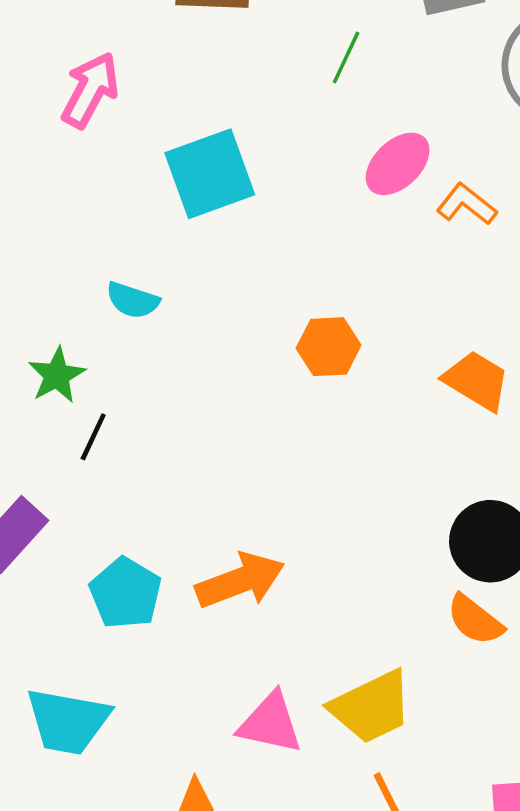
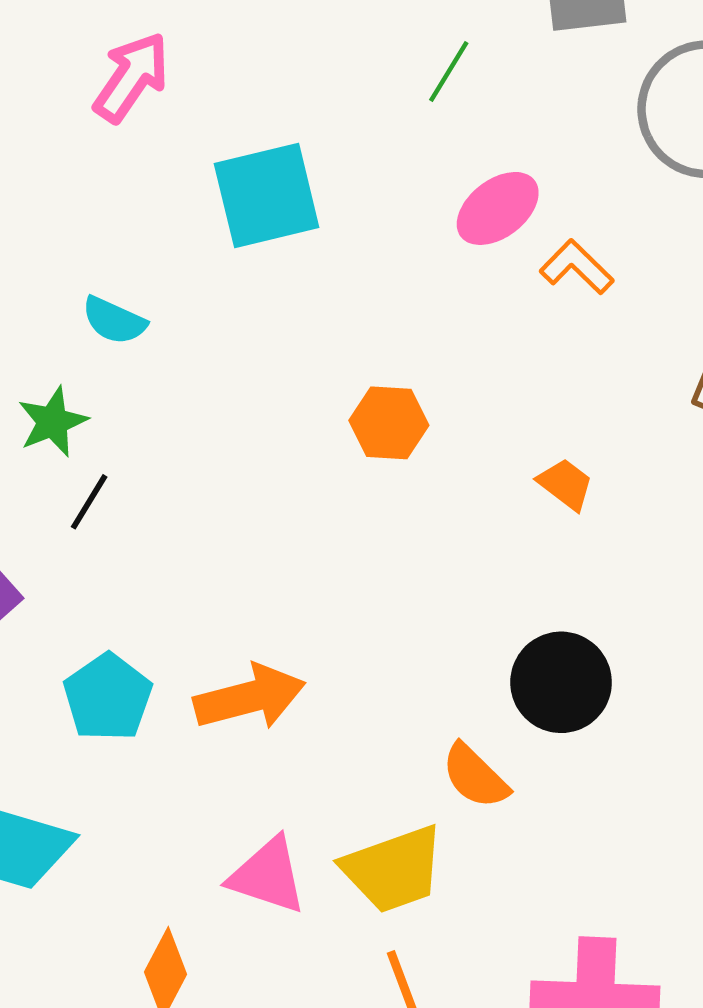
cyan semicircle: (133, 300) -> (114, 320), moved
orange trapezoid: (477, 381) -> (565, 484), size x0.7
orange semicircle: (475, 620) -> (475, 776), moved

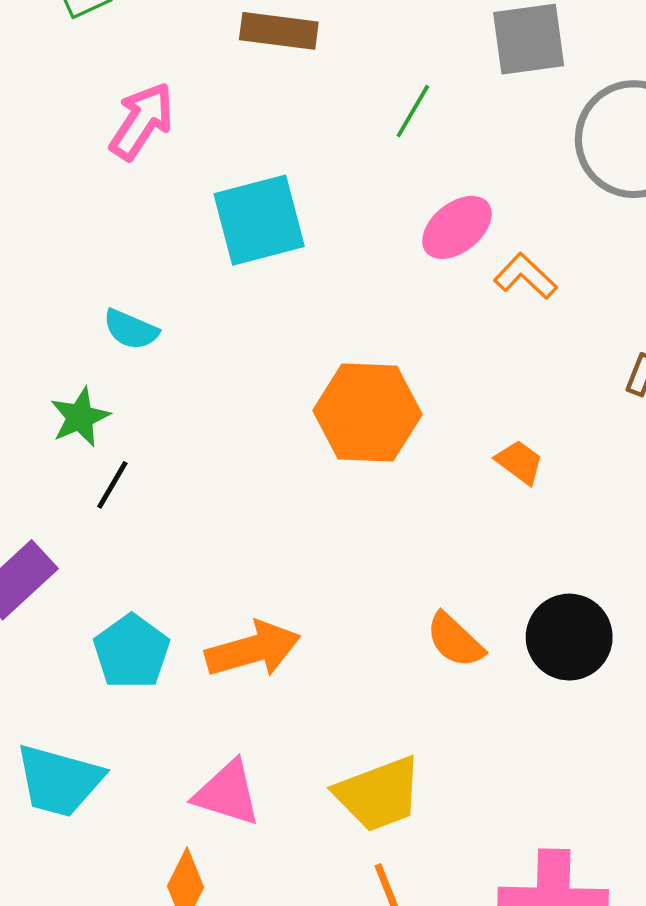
orange hexagon: (389, 423) -> (367, 413), size x1.6
black circle: (561, 682) -> (569, 637), moved
orange semicircle: (475, 776) -> (455, 640), moved
pink triangle: (268, 876) -> (227, 793), moved

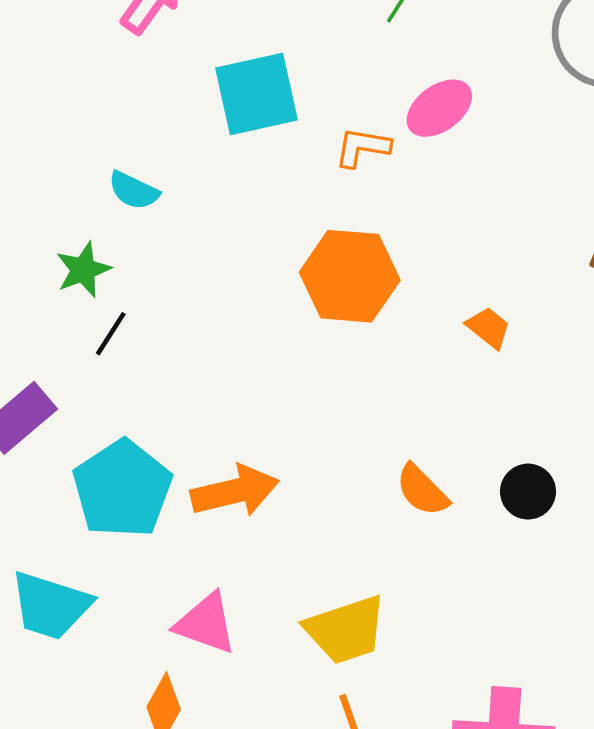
orange L-shape: (525, 276) -> (362, 147), moved, turned -36
black circle: (569, 637) -> (528, 492), size x0.7
cyan pentagon: (132, 652) -> (122, 489), size x1.4

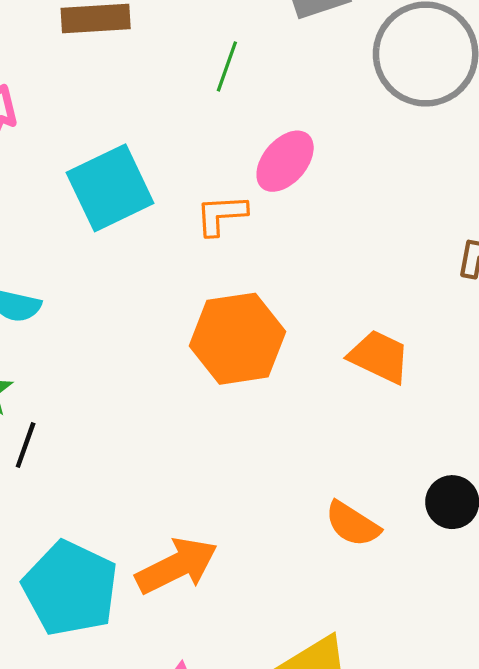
orange trapezoid: (488, 328) -> (379, 357), size x1.4

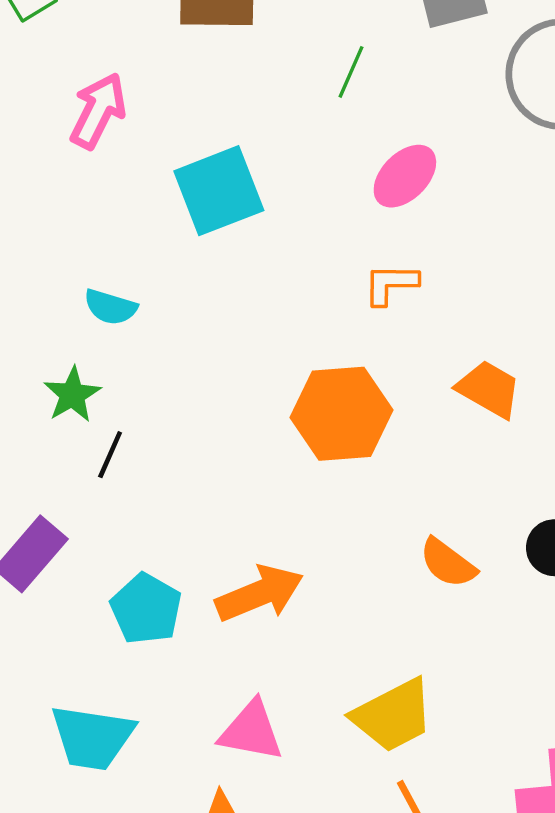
orange L-shape: (221, 215) -> (391, 284), moved
orange hexagon: (237, 339) -> (341, 414), moved
cyan pentagon: (70, 588) -> (146, 609), size x0.7

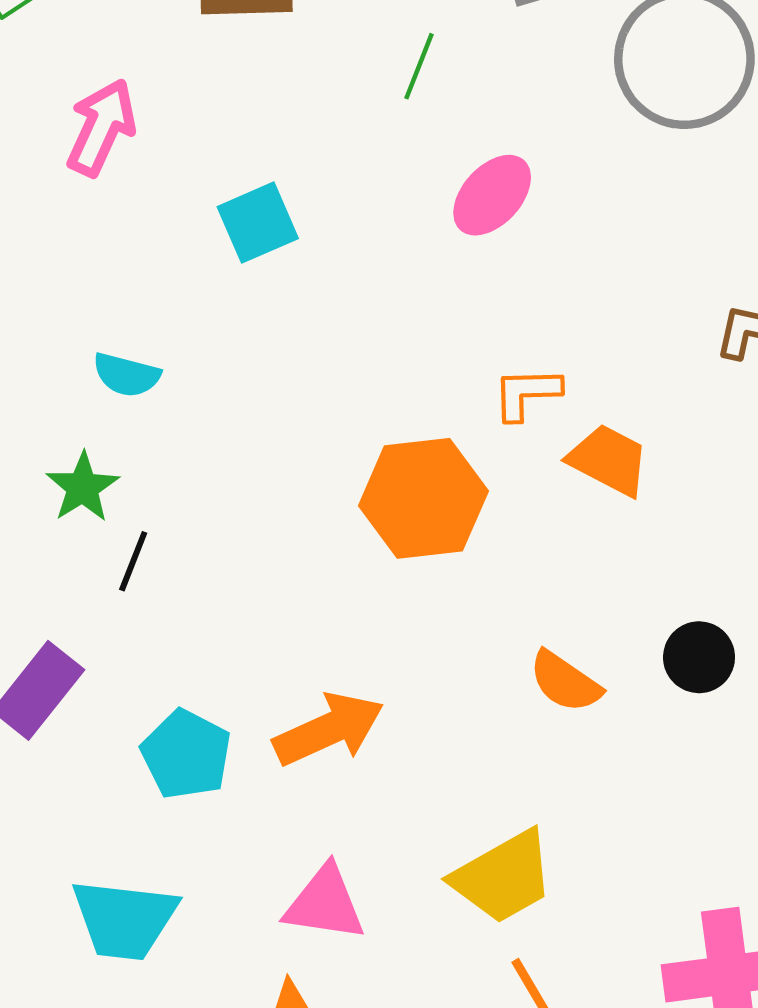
cyan square: (219, 191) -> (258, 223), size x0.7
orange L-shape: (391, 284) -> (527, 393), moved

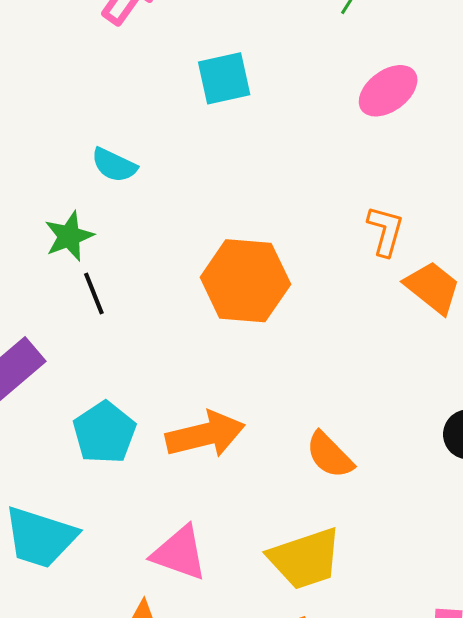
orange L-shape: (527, 393) -> (385, 231), turned 96
orange hexagon: (423, 498) -> (245, 281), moved
black line: (133, 561) -> (94, 293), turned -54
orange semicircle: (565, 682) -> (330, 455), moved

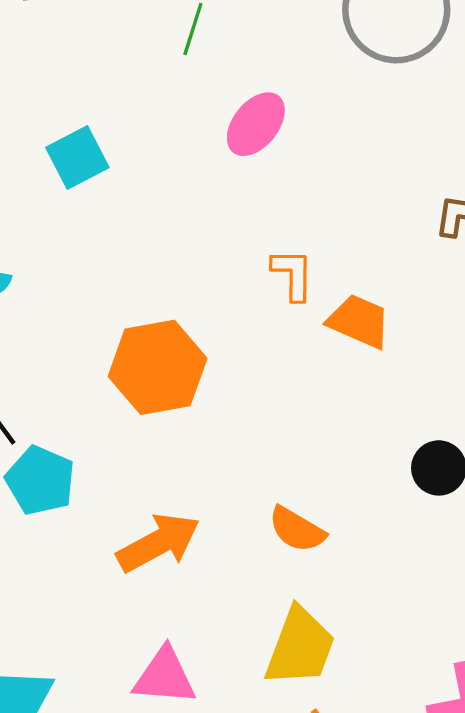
cyan pentagon: (104, 433) -> (40, 480), moved
yellow trapezoid: (305, 559) -> (300, 647), turned -36

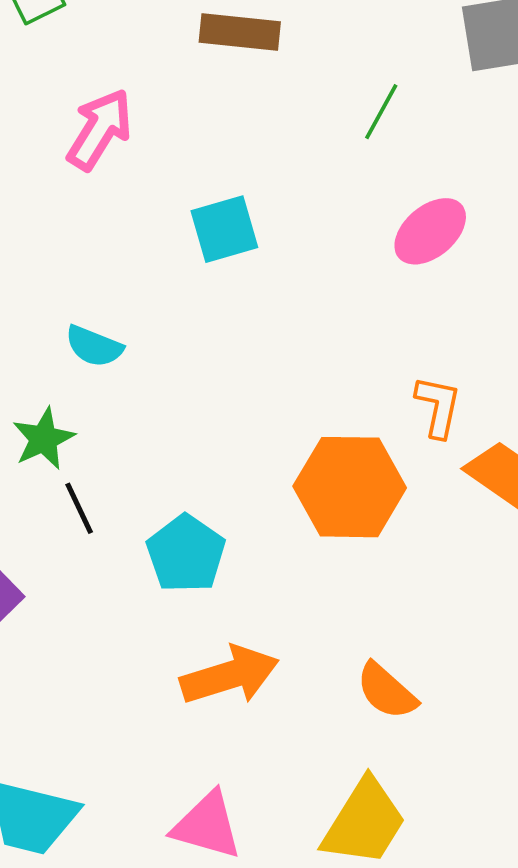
orange hexagon: (158, 367) -> (350, 487), moved
cyan pentagon: (40, 480) -> (186, 554), moved

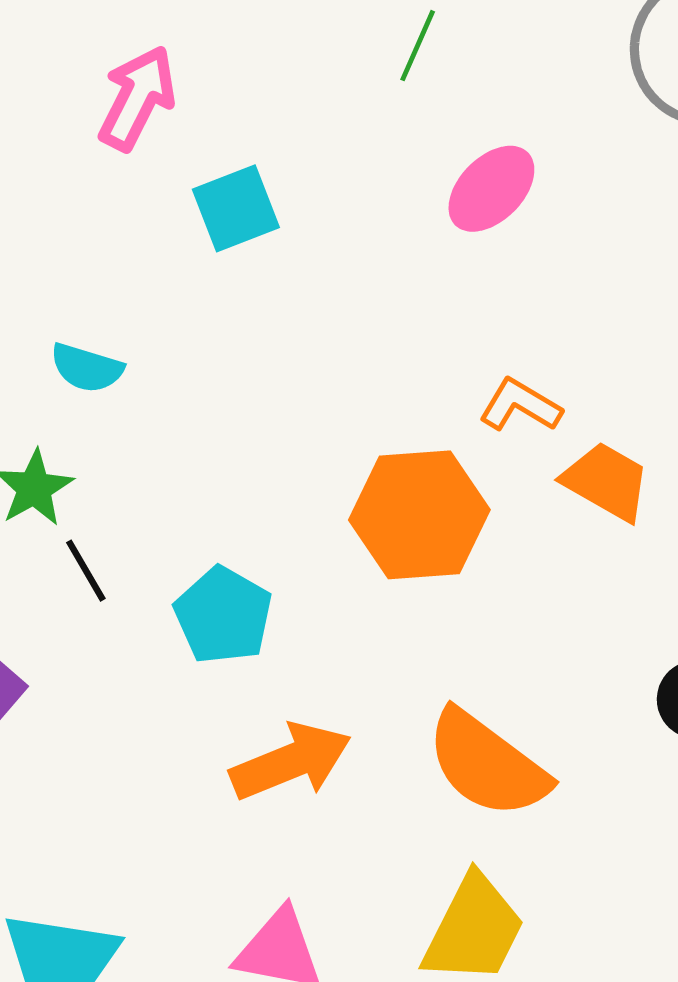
pink arrow: (100, 129) -> (137, 98), moved
orange L-shape: (438, 407) -> (520, 405), turned -66
orange semicircle: (387, 691) -> (487, 764), size x1.6

